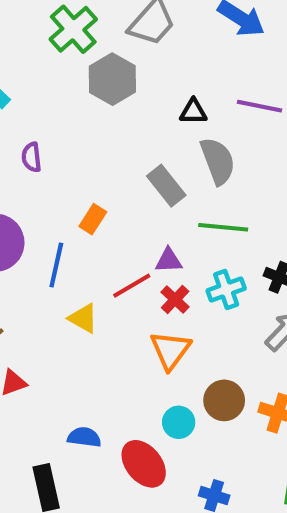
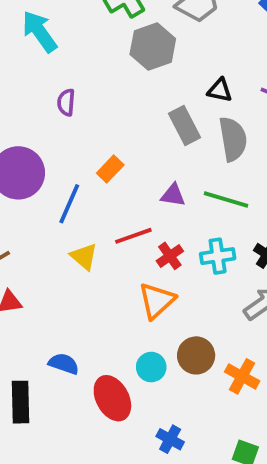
gray rectangle: (166, 186) -> (184, 125), moved
purple triangle: (169, 261) -> (173, 195), moved

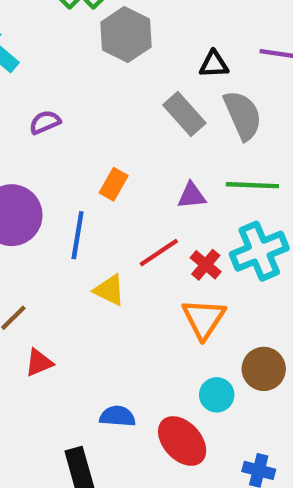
purple semicircle: (66, 102) -> (45, 122), turned 76
cyan cross: (218, 256) -> (259, 251), size x1.4

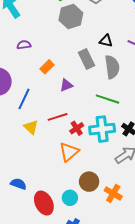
orange rectangle: (114, 184) -> (47, 67), moved
purple triangle: (192, 196) -> (66, 85), moved, turned -32
cyan circle: (217, 395) -> (70, 198), moved

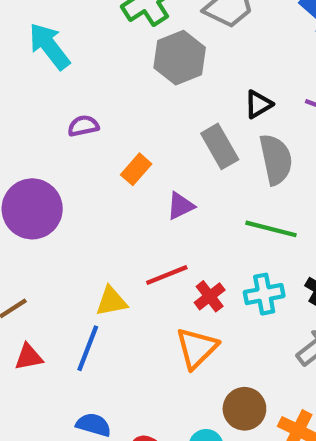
black triangle: (106, 41) -> (258, 104), turned -40
blue line: (24, 99) -> (88, 348), moved
yellow triangle: (31, 127) -> (111, 301), turned -49
cyan cross: (102, 129) -> (264, 294), size x0.7

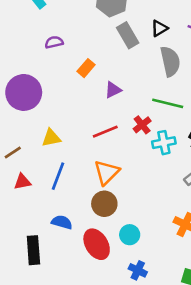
gray rectangle: (220, 146) -> (128, 35), moved
red cross: (210, 296) -> (142, 125), moved
yellow triangle: (111, 301) -> (51, 138), moved
orange triangle: (197, 348) -> (107, 172), moved
brown circle: (244, 409) -> (104, 204), moved

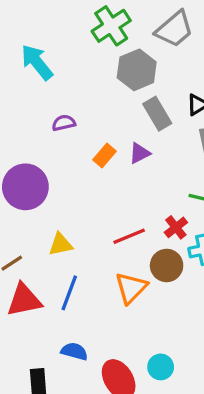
purple triangle: (113, 90) -> (140, 153), moved
red triangle: (22, 182) -> (24, 300), size x1.6
brown circle: (104, 204) -> (167, 265), moved

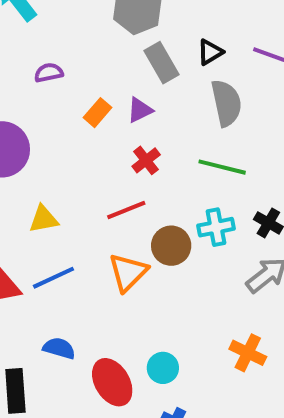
red cross: (176, 227) -> (146, 160), moved
blue line: (69, 293) -> (54, 278), turned 44

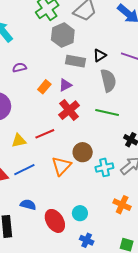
gray rectangle: (161, 63) -> (76, 61), turned -48
red cross: (146, 160) -> (69, 110), size x1.5
red line: (126, 210) -> (45, 134), moved
cyan cross: (216, 227) -> (104, 167), moved

